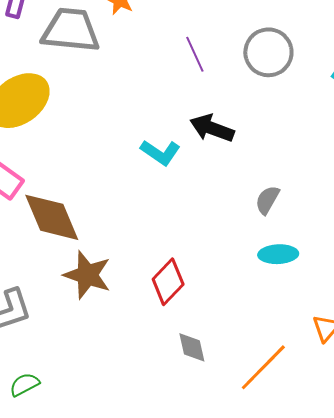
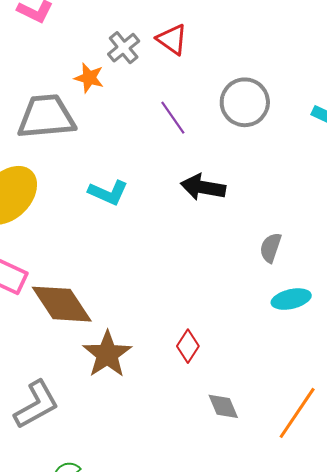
cyan L-shape: (160, 152) -> (108, 193), moved
brown star: (87, 275) -> (107, 354), turned 30
red diamond: (168, 282) -> (188, 346), size x0.7

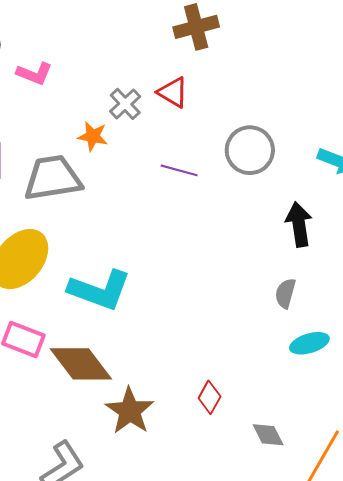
purple line: (173, 118) -> (179, 170), turned -36
black arrow: (203, 187) -> (299, 224), moved, turned 75
cyan L-shape: (108, 193) -> (100, 290), moved, size x1.6
gray diamond: (223, 406) -> (268, 435), moved

